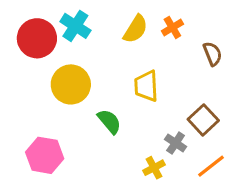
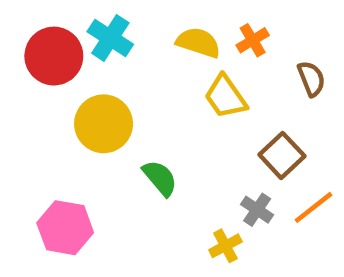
yellow semicircle: (135, 29) -> (198, 43), turned -104
yellow trapezoid: (146, 86) -> (225, 97), moved, turned -32
brown square: (203, 120) -> (282, 155), moved
orange line: (211, 166) -> (314, 207), moved

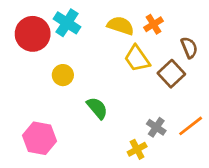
yellow circle: (104, 124) -> (63, 75), size x0.6
brown square: (282, 155) -> (171, 74), moved

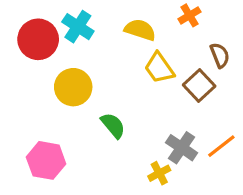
orange cross: (154, 24) -> (190, 15), moved
yellow circle: (63, 75) -> (73, 87), size x1.5
gray cross: (156, 127) -> (182, 148), size x1.4

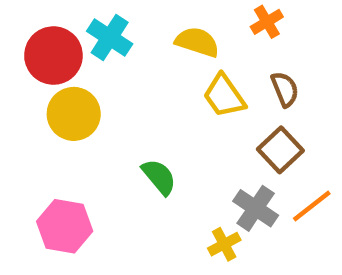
brown semicircle: (220, 55) -> (285, 89), moved
brown square: (199, 86) -> (280, 150), moved
yellow circle: (73, 87) -> (74, 114), moved

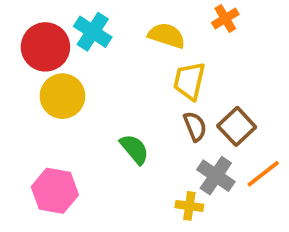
brown semicircle: (285, 89) -> (195, 126), moved
yellow trapezoid: (224, 96) -> (189, 81), turned 48
yellow cross: (224, 244) -> (189, 206), turned 36

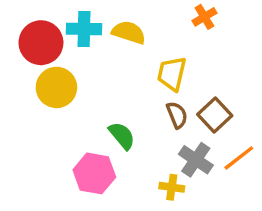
cyan cross: (93, 32) -> (84, 29), turned -32
yellow semicircle: (167, 36) -> (129, 32), moved
pink hexagon: (55, 191) -> (94, 173), moved

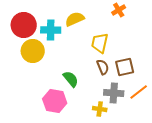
cyan cross: (84, 29) -> (51, 30), moved
yellow semicircle: (129, 32) -> (75, 19), turned -42
brown square: (215, 115) -> (125, 67), turned 30
gray cross: (196, 160) -> (114, 93), turned -30

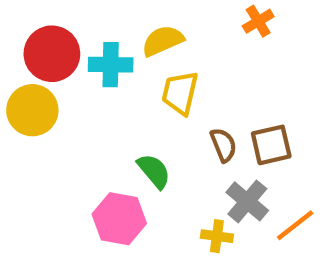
yellow trapezoid: (100, 43) -> (180, 93), moved
yellow circle: (33, 51) -> (32, 110), moved
orange line: (139, 92) -> (295, 225), moved
gray cross: (114, 93) -> (247, 201), turned 36

